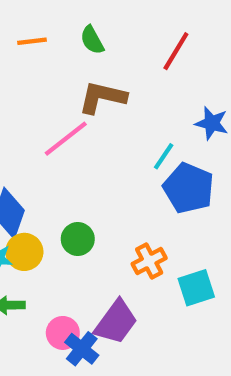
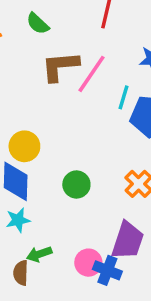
pink line: (66, 139) -> (91, 74), moved
yellow circle: (24, 252) -> (24, 146), moved

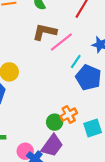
green circle: (76, 184) -> (55, 122), moved

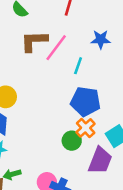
blue pentagon: (88, 78) -> (85, 101), moved
purple trapezoid: (52, 146) -> (100, 160), moved

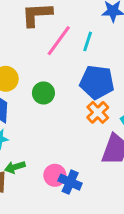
pink line: (56, 48) -> (59, 41), moved
green circle: (72, 141) -> (43, 93), moved

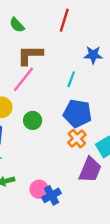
pink line: (59, 41) -> (23, 79), moved
blue cross: (70, 182) -> (51, 195), turned 36

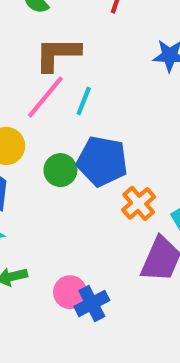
cyan line: (71, 79) -> (84, 101), moved
blue pentagon: (77, 113) -> (102, 161), moved

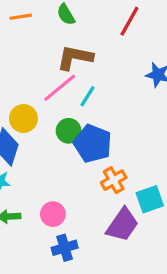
green circle: (60, 170) -> (69, 131), moved
pink circle: (70, 292) -> (53, 214), moved

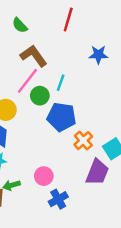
brown L-shape: (75, 58) -> (34, 56), turned 56
cyan line: (88, 96) -> (61, 83), moved
green circle: (69, 131) -> (40, 96), moved

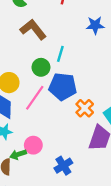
pink line: (27, 81) -> (35, 98), moved
pink circle: (44, 176) -> (33, 145), moved

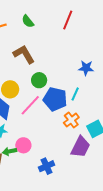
blue star: (95, 25) -> (86, 68), moved
brown L-shape: (33, 29) -> (24, 54), moved
cyan line: (60, 54) -> (75, 94), moved

